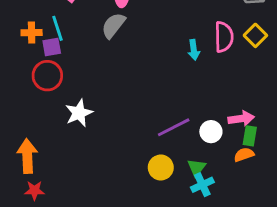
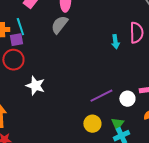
white star: (79, 113) -> (35, 86), turned -30

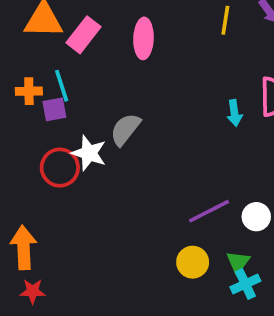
gray semicircle: (59, 25) -> (125, 129), moved
red circle: (13, 60) -> (60, 168), moved
white star: (35, 86) -> (89, 153), moved

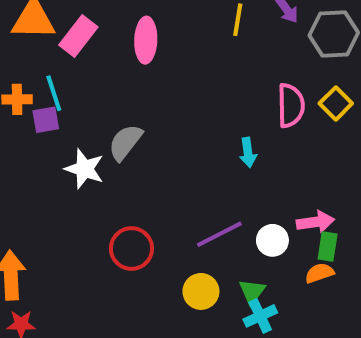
cyan arrow: (234, 113) -> (248, 152), moved
red circle: (60, 168) -> (131, 249), moved

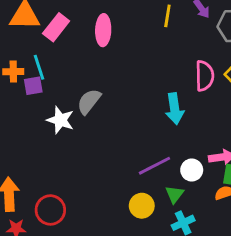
cyan arrow: (248, 152) -> (175, 109), size x1.5
red circle: (131, 249) -> (50, 210), moved
green triangle: (252, 291) -> (175, 194), moved

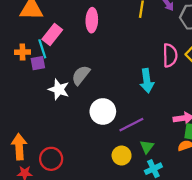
pink rectangle: (56, 27) -> (52, 34), moved
white circle: (192, 170) -> (103, 111), moved, size x1.5

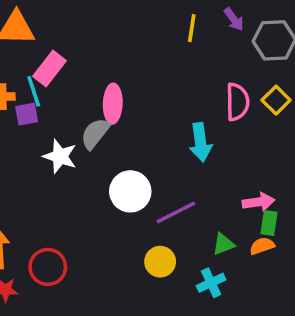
pink ellipse: (92, 20) -> (113, 104), moved
green triangle: (147, 147) -> (223, 244), moved, turned 32

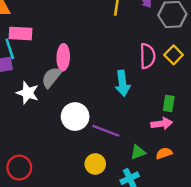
pink rectangle: (50, 68) -> (21, 34), turned 55
purple line: (176, 212) -> (106, 131), turned 48
green rectangle: (269, 223) -> (169, 103), moved

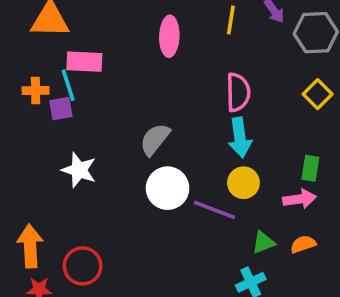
pink semicircle: (147, 56) -> (238, 92), moved
pink ellipse: (63, 57) -> (169, 36), moved
gray semicircle: (51, 77) -> (155, 139), moved
white star: (28, 93) -> (79, 170), moved
yellow circle: (95, 164) -> (243, 183), moved

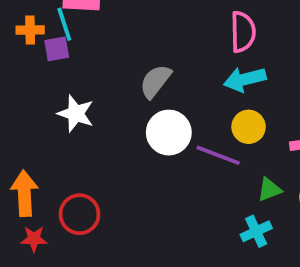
cyan arrow: (240, 138) -> (245, 79), turned 84

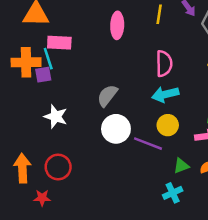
orange cross: (30, 30) -> (26, 62), size x1.6
red circle: (79, 214) -> (58, 167), moved
red star: (34, 239) -> (42, 198), moved

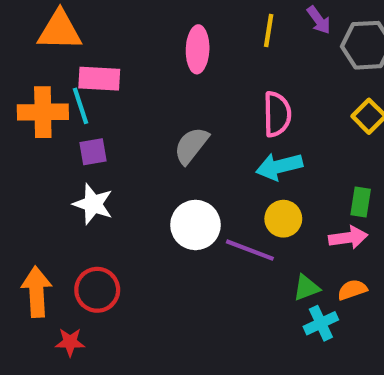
purple square: (43, 75) -> (93, 152), moved
gray semicircle: (107, 96) -> (191, 146), moved
cyan cross: (173, 193) -> (321, 323), moved

